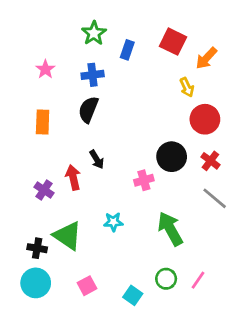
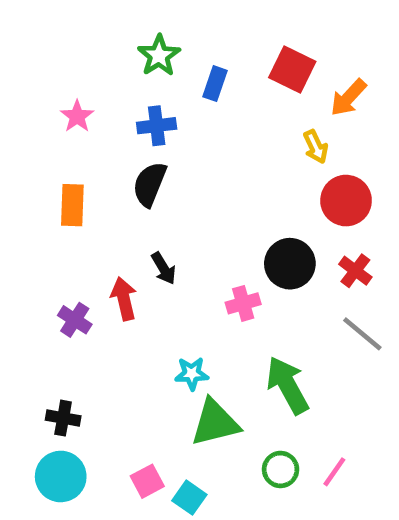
green triangle: (68, 236) -> (215, 423), moved, turned -48
cyan square: (133, 295) -> (189, 498), moved

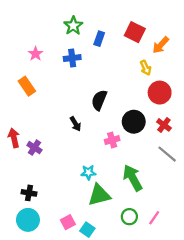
black semicircle: (150, 184) -> (99, 100), moved
orange rectangle: (72, 205) -> (27, 86), moved, turned -36
red arrow: (124, 299) -> (14, 138), moved

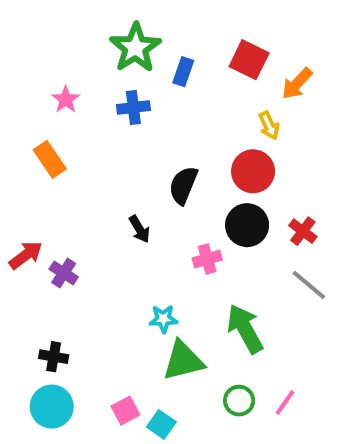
green star: (73, 26) -> (135, 48), size x1.4
red circle: (160, 93) -> (253, 171), moved
red arrow: (14, 138) -> (26, 255), turned 66

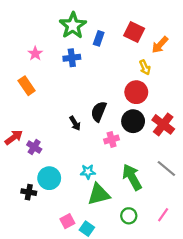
black semicircle: (183, 185) -> (99, 112), moved
red cross: (303, 231) -> (163, 124), size x1.5
gray line: (309, 285) -> (166, 168), moved
pink line: (285, 403) -> (163, 215), moved
cyan circle: (52, 407) -> (49, 178), moved

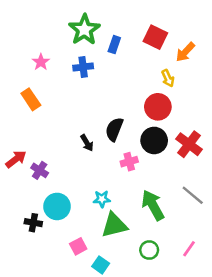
pink square: (67, 221) -> (78, 246), moved

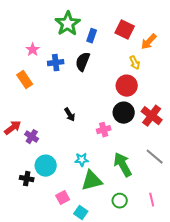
blue cross: (83, 67) -> (56, 63), moved
black semicircle: (114, 129) -> (83, 62), moved
pink line: (189, 249) -> (152, 200), turned -48

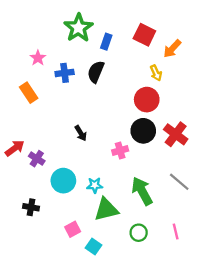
cyan circle: (46, 166) -> (63, 181), moved

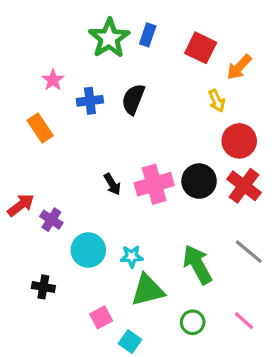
blue rectangle: (106, 42) -> (148, 35), moved
red circle: (147, 100) -> (239, 141), moved
pink cross: (120, 150) -> (154, 184), moved, size x1.6
pink line: (176, 232) -> (244, 321), turned -35

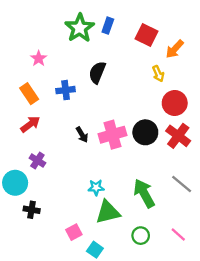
blue cross: (90, 101) -> (66, 90), moved
red arrow: (21, 205) -> (30, 124), moved
cyan circle: (88, 250) -> (15, 183), moved

